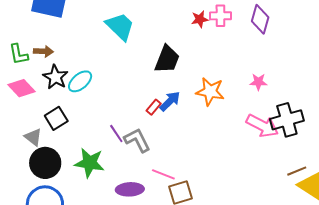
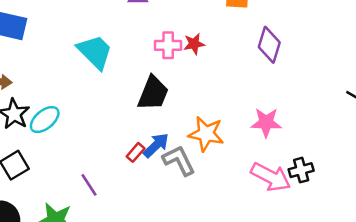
pink cross: (220, 16) -> (168, 45), moved
pink star: (258, 82) -> (266, 123), size x1.4
black cross: (287, 120) -> (301, 170), size x0.6
gray L-shape: (137, 140) -> (179, 160), moved

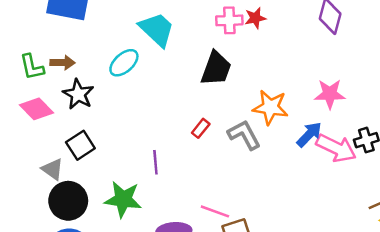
cyan ellipse: (45, 120) -> (124, 63), moved
blue arrow: (156, 145) -> (309, 134), moved
purple line: (89, 185) -> (155, 162), turned 30

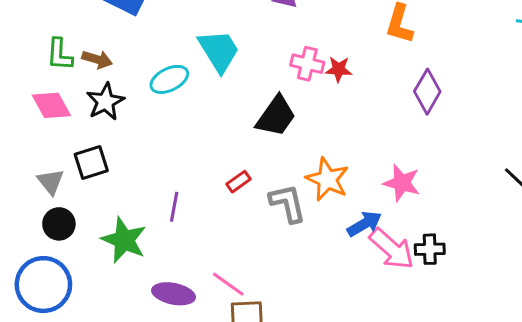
black circle: (68, 201) -> (59, 224), size x0.7

